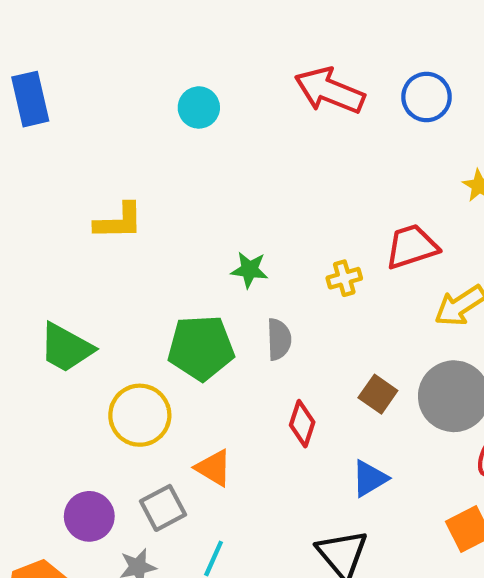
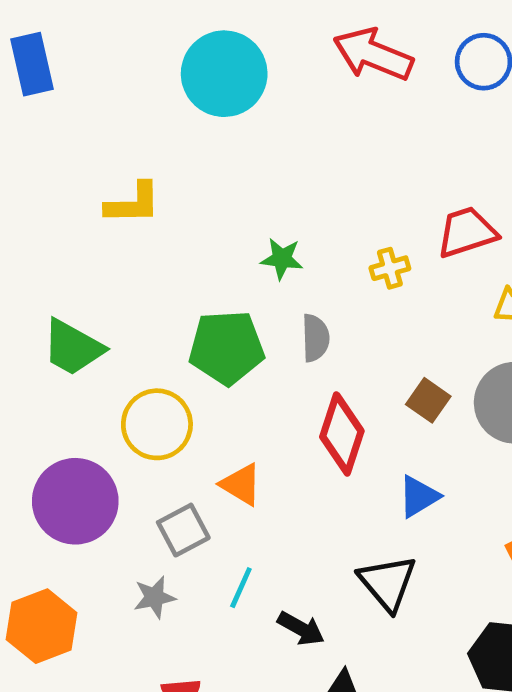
cyan circle: (199, 107) -> (224, 74), size x1.8
red diamond: (302, 424) -> (342, 434), size x1.5
purple circle: (89, 516) -> (75, 501), moved, size x1.5

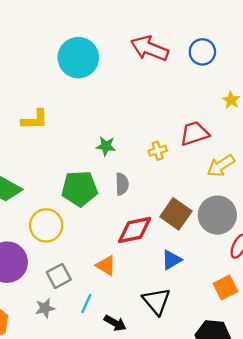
brown square: (428, 400) -> (176, 214), size x1.5
red diamond: (342, 434) -> (135, 230), turned 60
orange triangle: (241, 484) -> (106, 266), moved

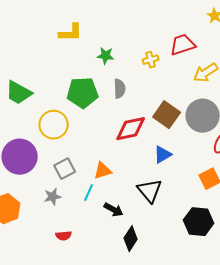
yellow L-shape: (35, 120) -> (71, 33), moved
orange triangle: (106, 266) -> (103, 171), moved, turned -48

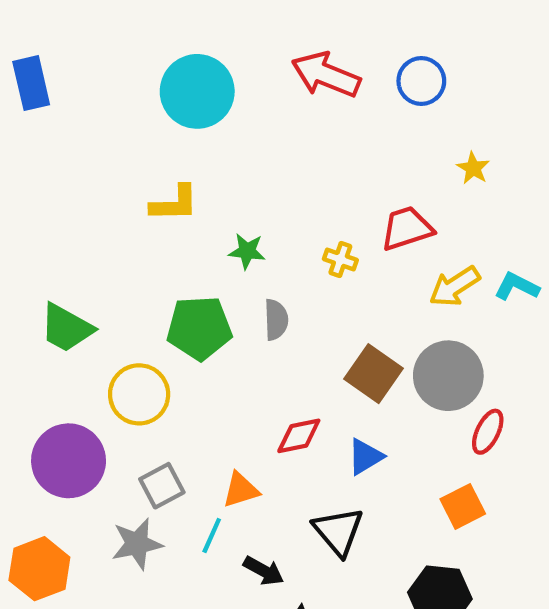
yellow cross: (151, 60) -> (340, 259), turned 35
red diamond: (131, 129) -> (299, 436), moved, size x0.7
gray star: (53, 197) -> (137, 544), size x1.4

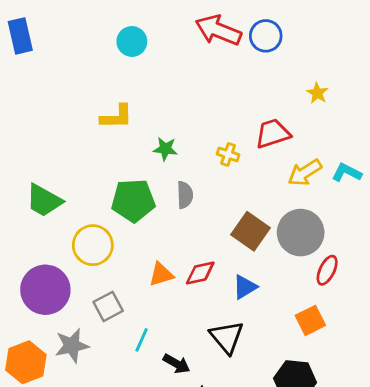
blue circle: (421, 81) -> (266, 36), moved
cyan circle: (197, 91) -> (132, 41), size x0.6
orange triangle: (241, 490) -> (161, 274), moved
gray star: (137, 544) -> (72, 346), moved

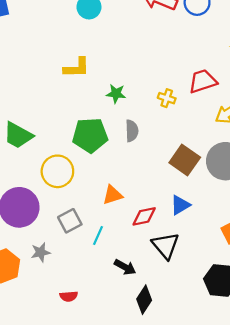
red diamond: (200, 273) -> (144, 216), moved
cyan line: (142, 340) -> (98, 235), moved
gray star: (72, 346) -> (41, 252), size x0.7

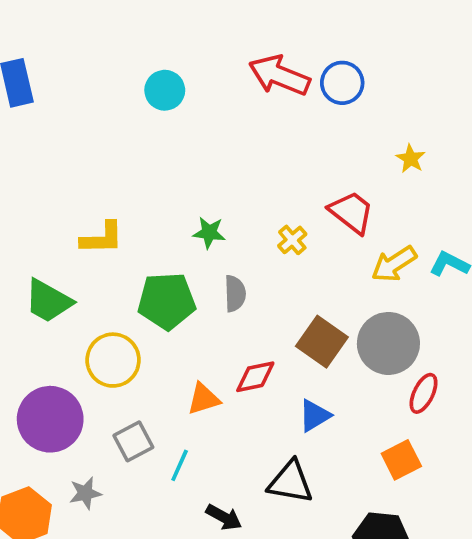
yellow L-shape: (77, 68) -> (102, 238), moved
red trapezoid: (203, 81) -> (351, 212), turned 56
yellow cross: (167, 98) -> (292, 240), turned 30
red diamond: (144, 216) -> (255, 377), moved
black triangle: (166, 246) -> (290, 482), turned -40

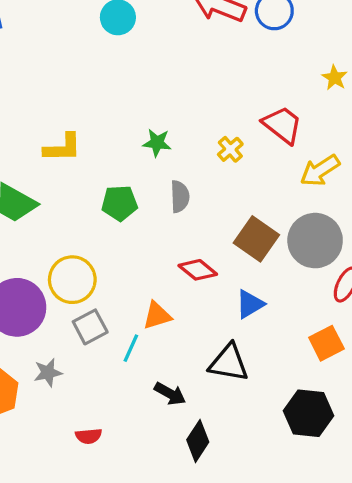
green pentagon: (167, 301) -> (120, 203), size x0.7
yellow circle: (113, 360) -> (72, 280), moved
red diamond: (255, 377) -> (198, 270), turned 51
orange triangle: (204, 399) -> (157, 315), moved

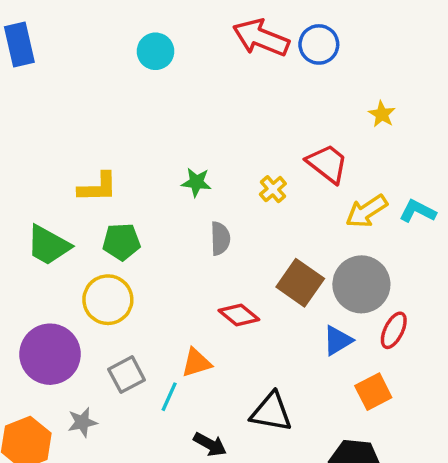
green pentagon: (120, 203) -> (121, 242), moved
yellow circle: (72, 280) -> (108, 300), moved
blue triangle: (250, 304) -> (338, 341), moved

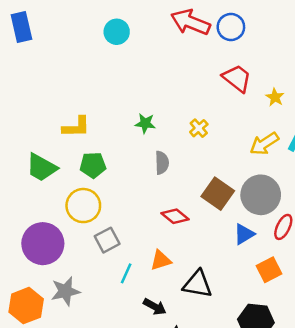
yellow star: (382, 114) -> (275, 97), moved
red trapezoid: (327, 164) -> (237, 78), moved
orange triangle: (196, 363) -> (161, 260), moved
gray square: (127, 375) -> (107, 240), moved
gray star: (82, 422) -> (65, 291), size x1.4

